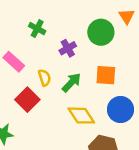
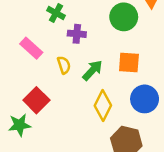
purple cross: (68, 48) -> (77, 34), moved, turned 35
red square: (27, 100) -> (36, 100), moved
yellow diamond: (81, 116) -> (103, 105), turned 60

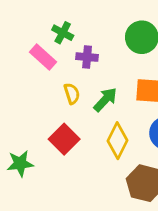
pink rectangle: (31, 48) -> (43, 57), moved
red square: (36, 100) -> (64, 139), moved

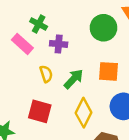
red square: (64, 139) -> (40, 111), turned -30

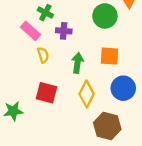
yellow semicircle: (46, 74) -> (43, 55), moved
green arrow: (74, 79) -> (77, 63), turned -36

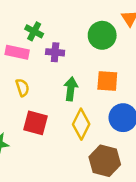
pink rectangle: (30, 31) -> (17, 52), turned -30
yellow semicircle: (43, 55) -> (22, 88), moved

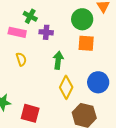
orange square: (107, 81) -> (86, 43), moved
red square: (35, 123) -> (30, 113), moved

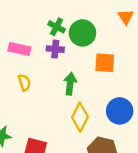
green cross: (30, 16) -> (56, 27), moved
green circle: (82, 19) -> (82, 33), moved

